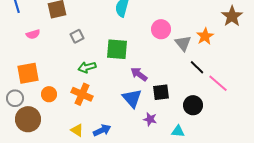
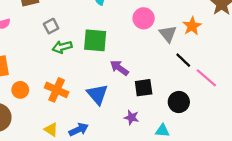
green arrow: (87, 67) -> (62, 47), moved
blue triangle: (132, 98) -> (97, 94), moved

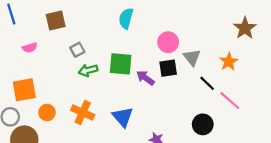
orange star: (192, 26) -> (229, 62), moved
purple arrow: (119, 68) -> (145, 78), moved
black square: (144, 88) -> (168, 68), moved

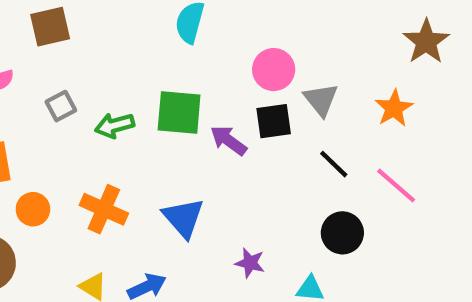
gray square: (77, 50) -> (61, 106), moved
black line: (207, 83) -> (334, 164), moved

